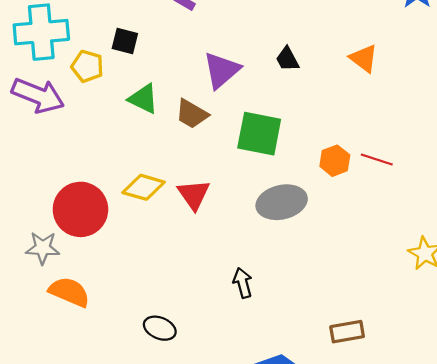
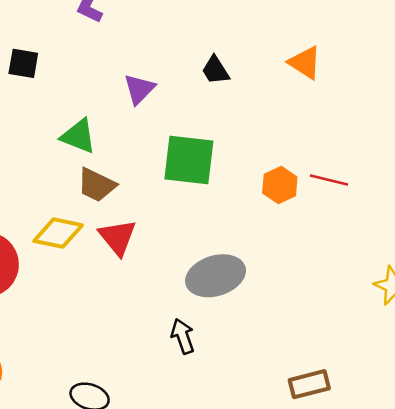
purple triangle: (222, 70) -> (139, 89), size x0.7
green triangle: (143, 99) -> (78, 136), moved
brown trapezoid: (192, 114) -> (96, 185), moved
gray ellipse: (282, 202) -> (216, 276), moved

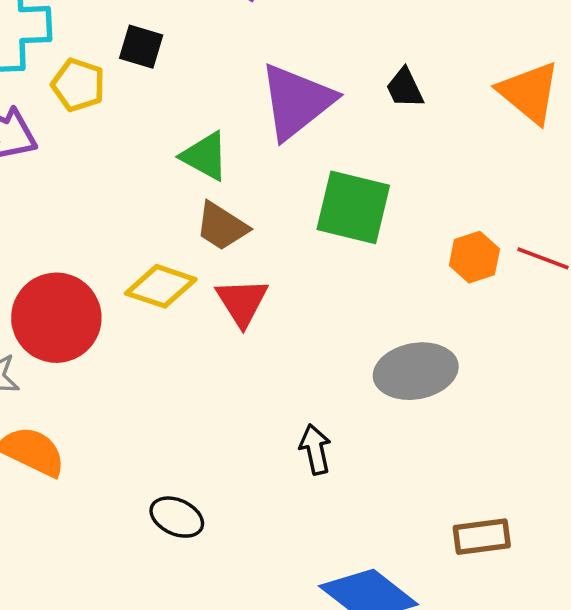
orange triangle: (305, 63) -> (529, 93), size x1.4
purple triangle: (139, 89) -> (297, 101), size x1.8
gray ellipse: (216, 276) -> (416, 371), moved

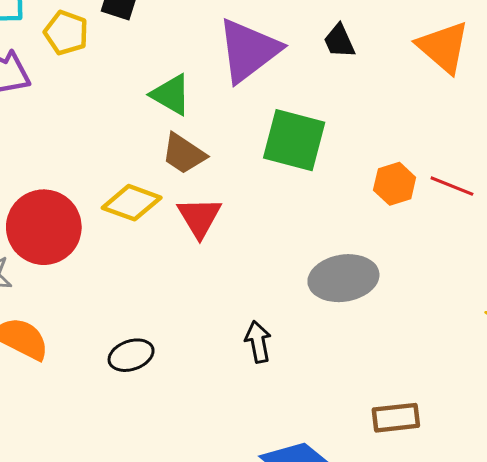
black ellipse: (177, 517) -> (131, 355), moved, turned -45

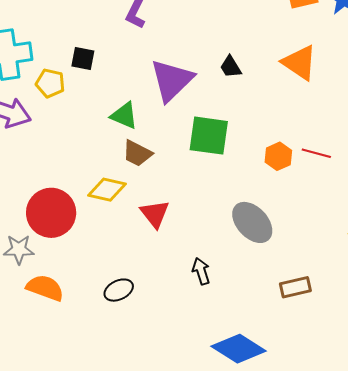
red triangle: (199, 217) -> (155, 214), moved
gray ellipse: (343, 278) -> (252, 222), turned 63
brown rectangle: (396, 418) -> (295, 287), moved

